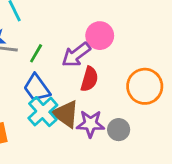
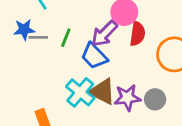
red semicircle: (89, 79) -> (137, 34), moved
blue trapezoid: (37, 88) -> (94, 56), moved

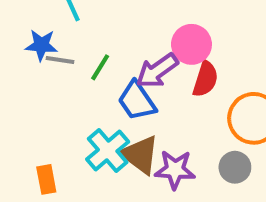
gray circle: (155, 99) -> (235, 167), moved

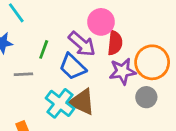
gray line: (60, 60) -> (23, 74), moved
purple arrow: (157, 71) -> (82, 44), turned -92
purple star: (175, 170) -> (122, 71), moved

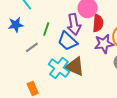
purple arrow: (82, 44) -> (74, 24), turned 40
gray line: (23, 74) -> (32, 47), turned -32

